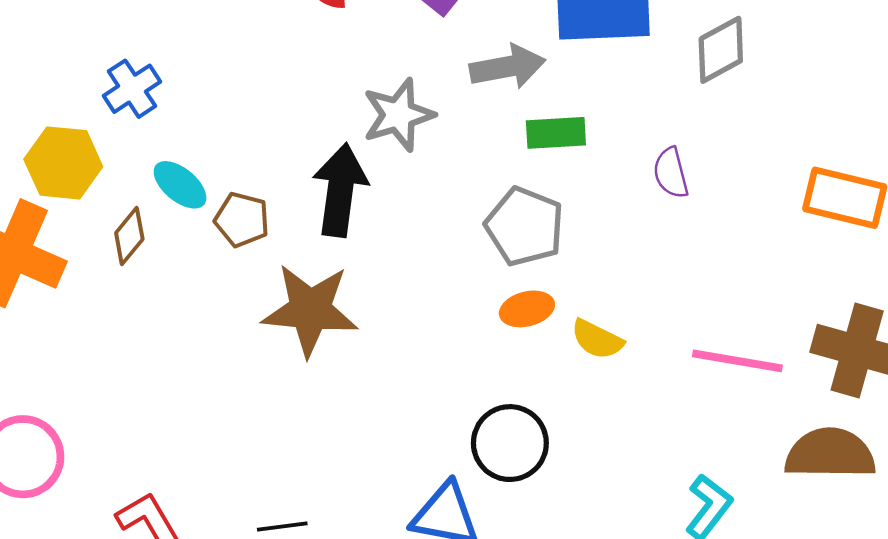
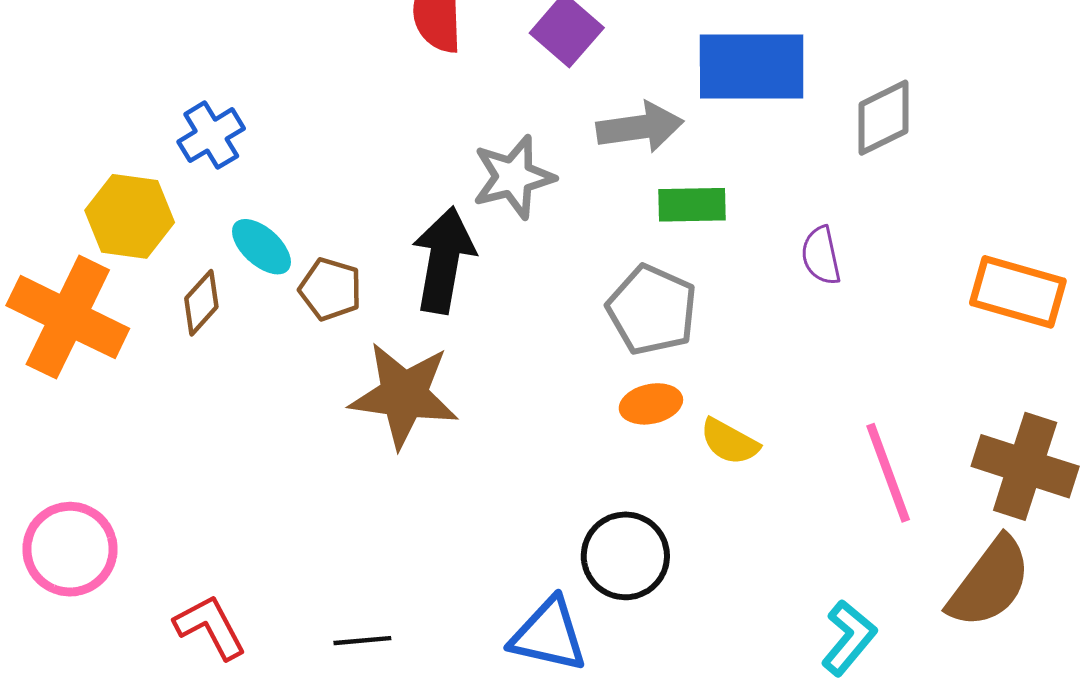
pink line: (737, 361) -> (888, 473), turned 58
brown semicircle: (830, 454) -> (990, 583), turned 124

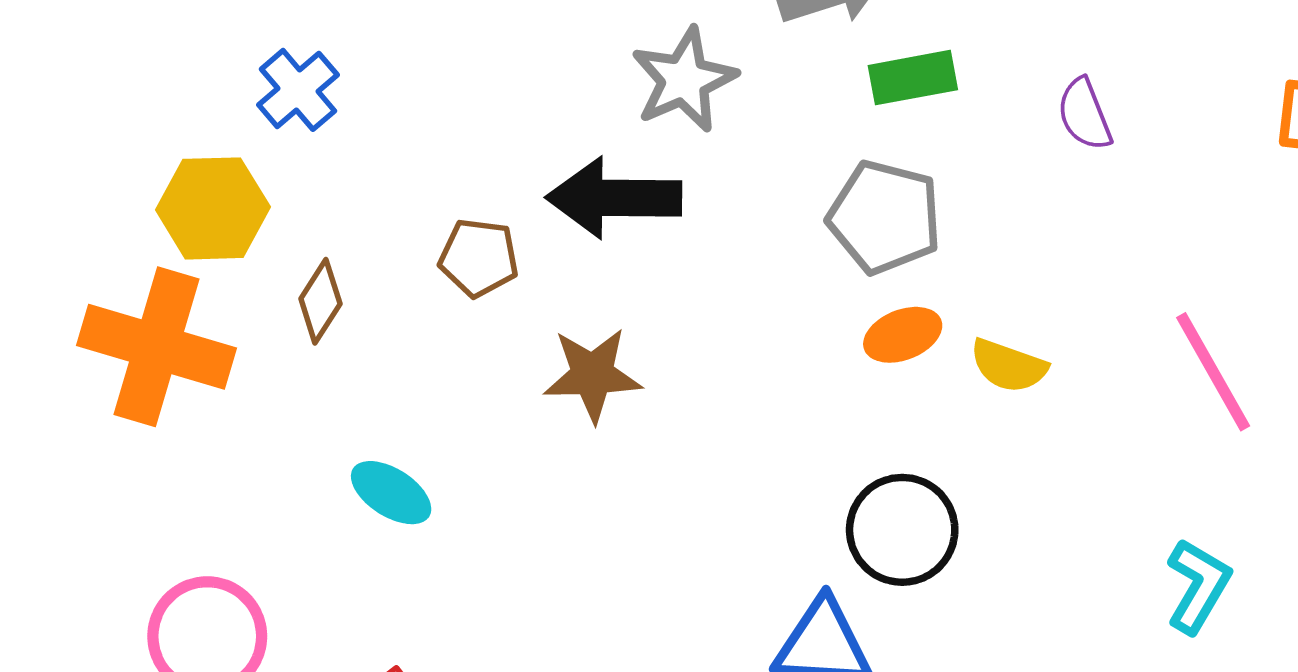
cyan ellipse: (261, 247) -> (391, 493), moved
black arrow: (444, 260) -> (614, 198), turned -90
brown star: (404, 395) -> (592, 375), size x0.7

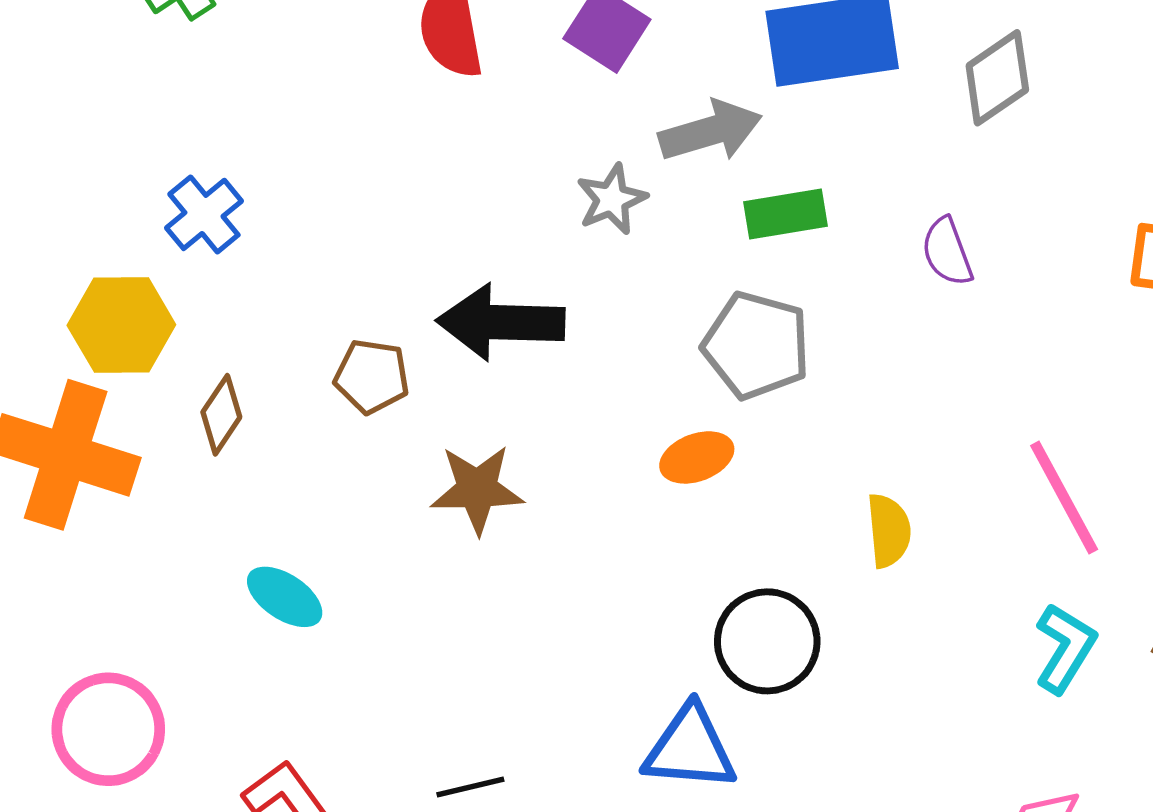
gray star: (684, 80) -> (612, 199), moved, size x0.7
orange ellipse: (903, 335) -> (697, 457), moved
yellow semicircle: (1009, 366) -> (889, 531), moved, turned -116
cyan L-shape: (1198, 586) -> (1065, 648), moved

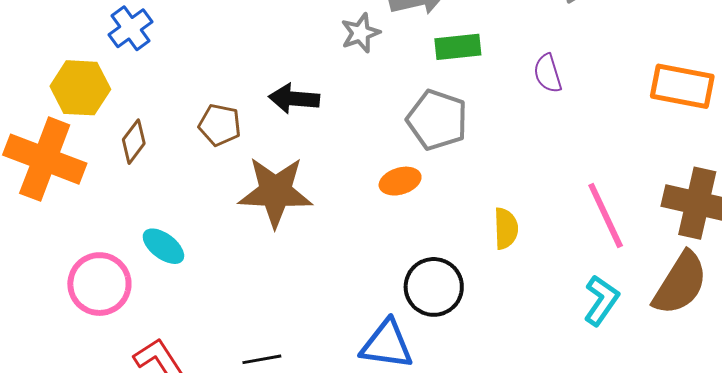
black arrow: (501, 322) -> (294, 99), size x0.7
brown star: (477, 489) -> (275, 192), size x1.4
pink circle: (108, 729) -> (99, 284), moved

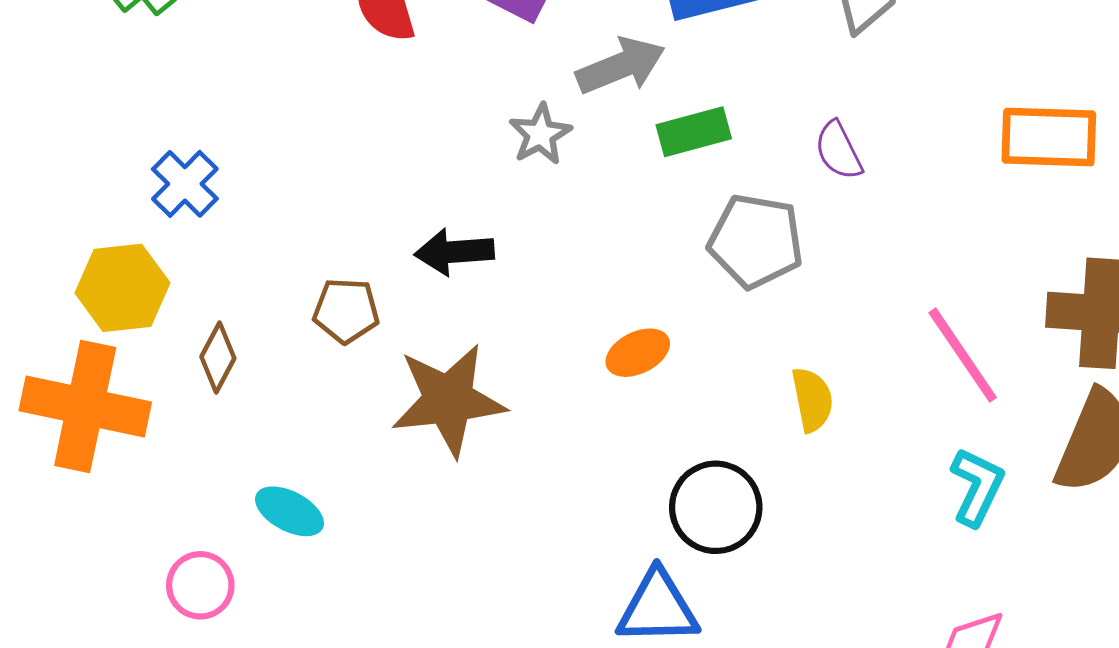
gray pentagon: (437, 120) -> (756, 241), moved
pink circle: (99, 284) -> (200, 585), size x0.7

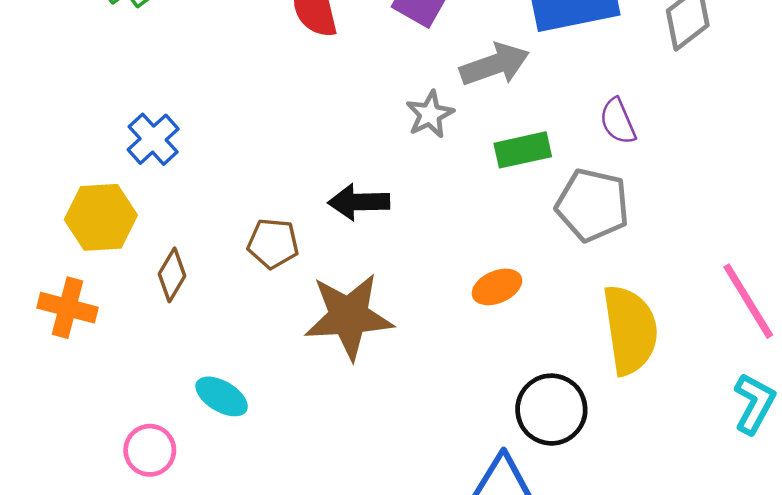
green rectangle: (694, 132) -> (523, 150), moved
purple semicircle: (839, 150) -> (618, 121), moved
yellow semicircle: (812, 400) -> (630, 330), size x1.8
orange cross: (85, 406) -> (68, 308), size x0.6

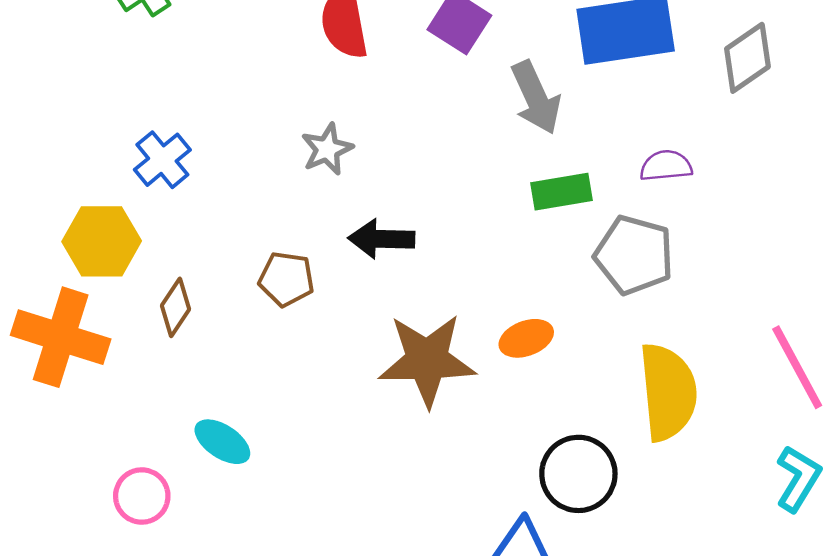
gray arrow: (495, 65) -> (536, 98), turned 82
gray star: (430, 114) -> (327, 149), moved
purple semicircle: (618, 121) -> (666, 166), turned 105
orange cross: (68, 308) -> (61, 337), size x1.5
brown star: (349, 316) -> (427, 360), moved

